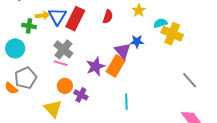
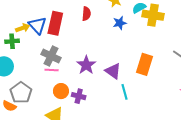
blue star: (137, 41) -> (120, 23), moved
purple triangle: (123, 51) -> (113, 71), moved
orange rectangle: (116, 66) -> (145, 64), moved

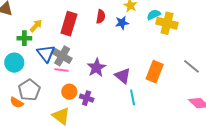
blue star: (120, 23) -> (122, 23), moved
blue triangle: (37, 25) -> (46, 53), moved
yellow arrow: (23, 28) -> (36, 26), turned -32

